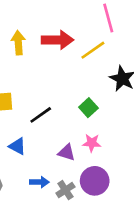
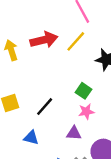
pink star: (92, 143) -> (86, 112), moved

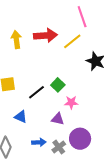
green square: (84, 91) -> (58, 85), moved

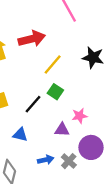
yellow line: (72, 41) -> (53, 64), moved
pink star: (71, 102) -> (80, 116), moved

